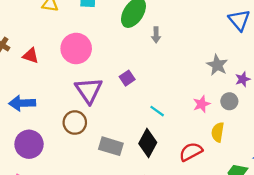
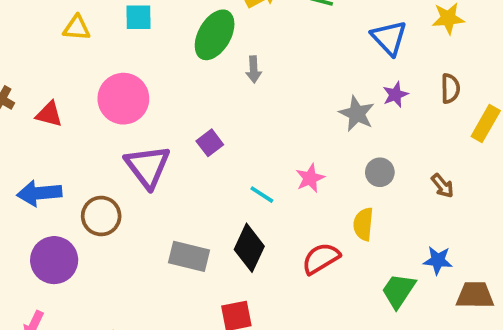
purple star: (243, 79) -> (395, 95), moved
pink star: (201, 104) -> (310, 178), moved
brown circle: (75, 123) -> (101, 216), moved

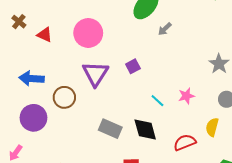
gray arrow: (254, 69) -> (165, 29), turned 40
black diamond: (249, 248) -> (145, 130), turned -50

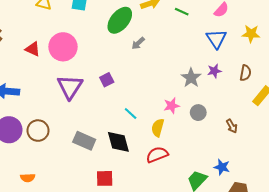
red triangle: (45, 35) -> (33, 49), moved
pink star: (186, 96) -> (172, 106), moved
brown circle: (64, 97) -> (38, 131), moved
yellow semicircle: (212, 127) -> (158, 128), moved

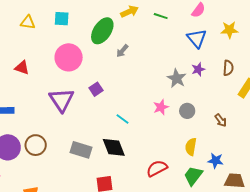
pink circle: (63, 47) -> (69, 57), moved
yellow semicircle: (158, 128) -> (191, 147), moved
red semicircle: (157, 155) -> (157, 168), moved

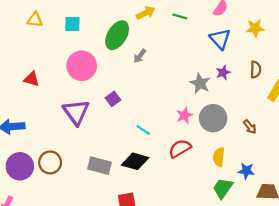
yellow triangle: (28, 22) -> (35, 20), moved
gray circle: (187, 111) -> (213, 118), size x1.6
black diamond: (114, 147) -> (135, 161), turned -50
red semicircle: (157, 168) -> (180, 148), moved

